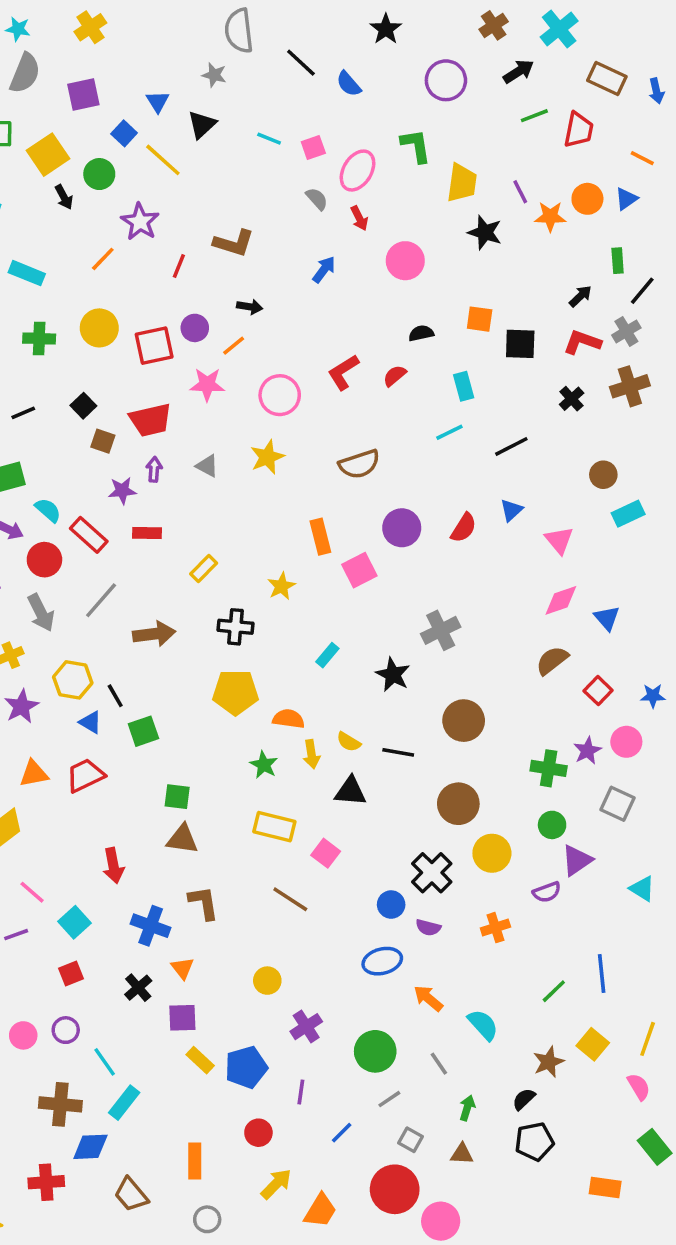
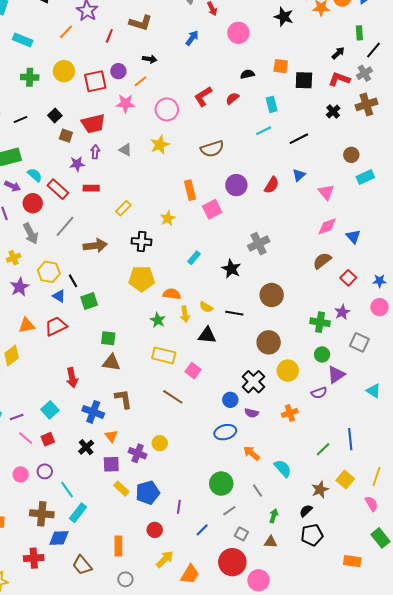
pink circle: (626, 742) -> (380, 307), moved
pink line: (32, 892) -> (26, 438), moved
purple cross: (306, 1027) -> (138, 453), moved, turned -36

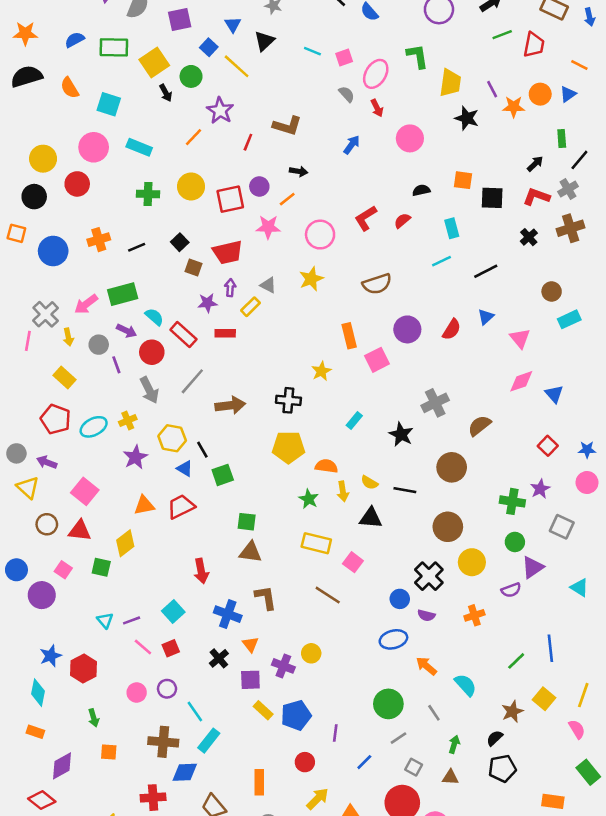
yellow rectangle: (123, 208) -> (250, 307), moved
brown semicircle: (322, 261) -> (479, 426), moved

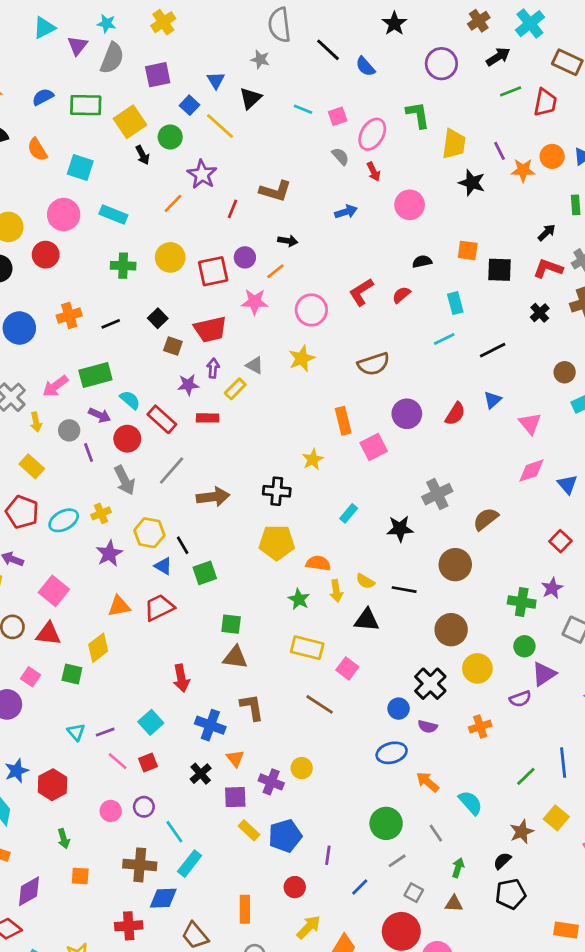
blue arrow: (352, 145) -> (346, 212), turned 36
black star: (401, 434) -> (400, 529), turned -30

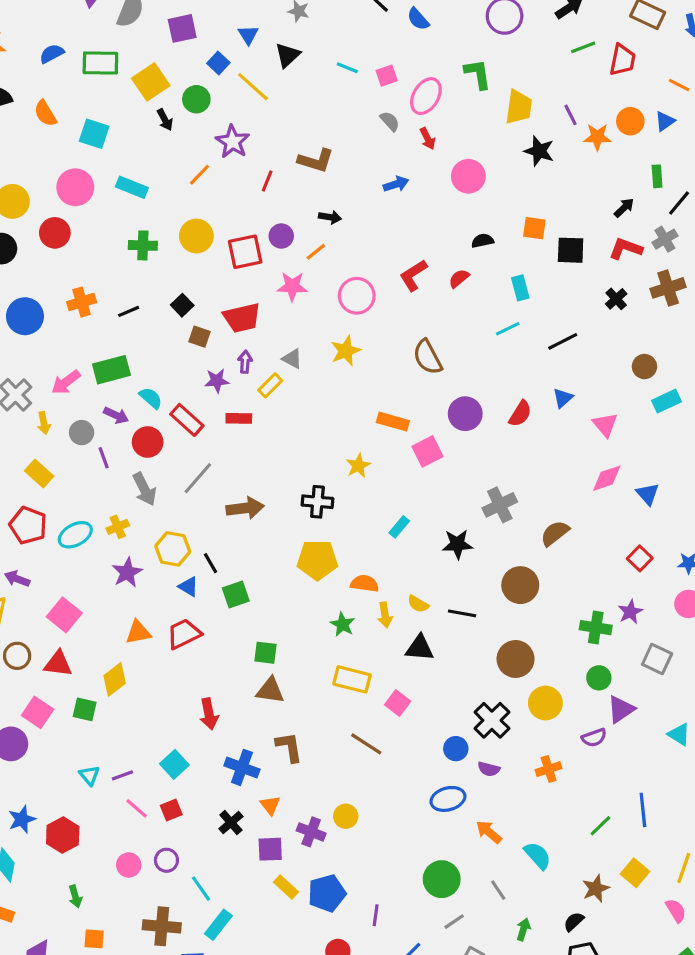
brown semicircle: (374, 364) -> (427, 357), turned 80
orange rectangle: (343, 421) -> (393, 422), turned -60
pink square: (30, 677) -> (38, 712), size x1.4

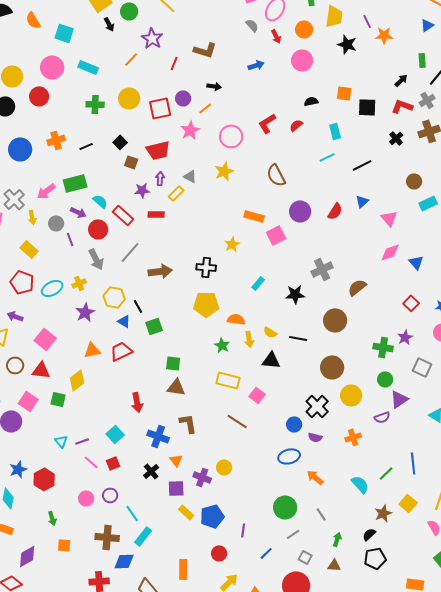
orange circle: (630, 121) -> (304, 29), moved
pink star: (292, 286) -> (190, 130), turned -30
cyan semicircle: (538, 856) -> (360, 484), moved

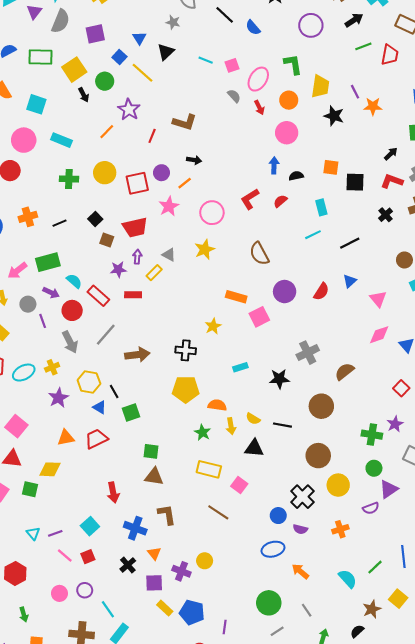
blue arrow: (256, 65) -> (274, 165), moved, turned -70
cyan rectangle: (258, 283) -> (240, 367), turned 32
yellow diamond: (77, 380) -> (50, 469), turned 40
blue pentagon: (212, 516) -> (192, 612), turned 30

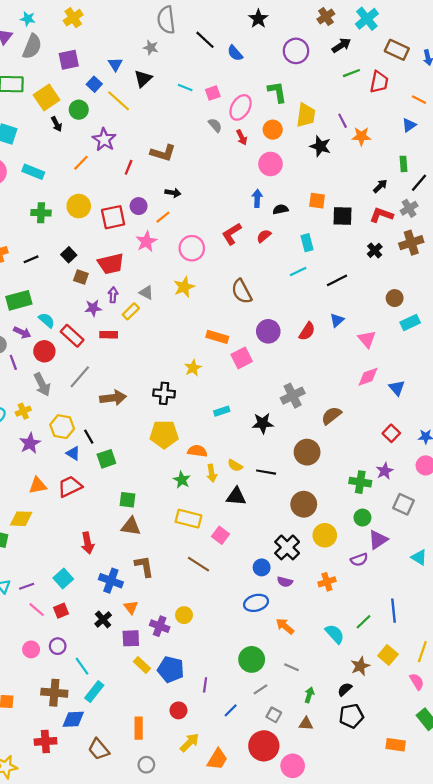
gray line: (307, 610) -> (292, 667), turned -32

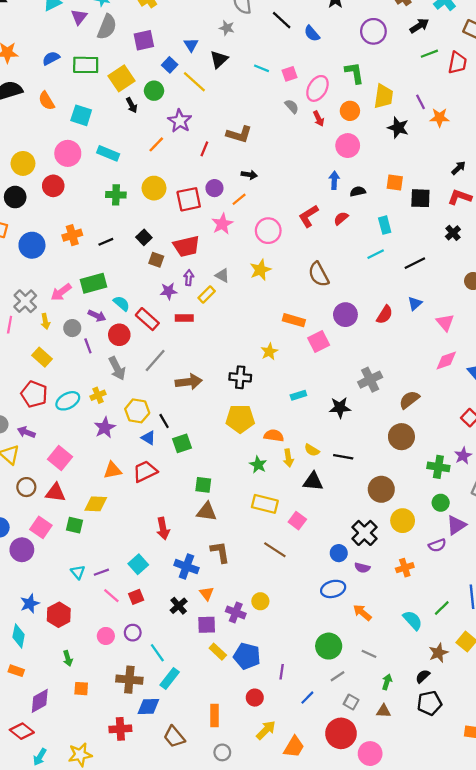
brown circle: (307, 452) -> (401, 437), moved

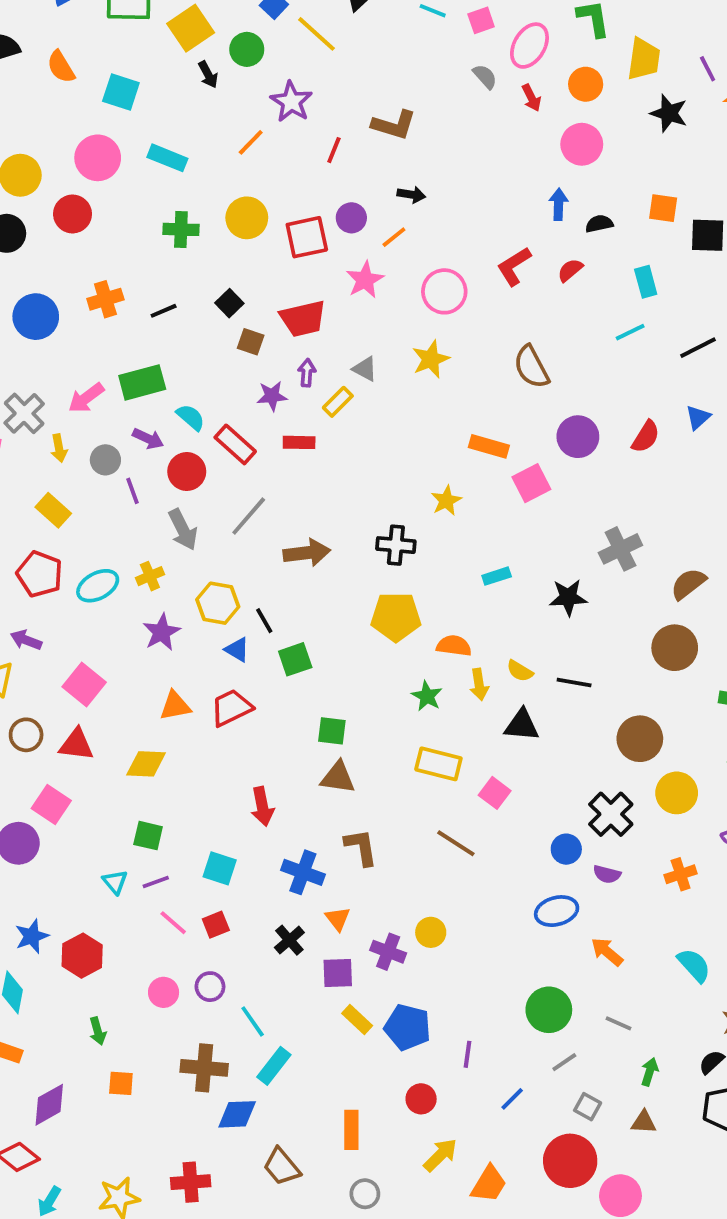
green square: (74, 525) -> (148, 836), moved
cyan square: (138, 564) -> (220, 868), turned -30
red cross: (120, 729) -> (191, 1182), moved

